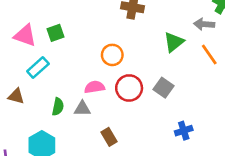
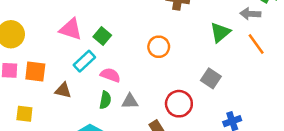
green square: (55, 33) -> (102, 36), moved, turned -30
pink semicircle: (95, 87) -> (110, 75), moved, turned 30
red circle: (129, 88) -> (179, 104), moved

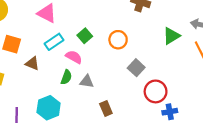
green square: (102, 36) -> (85, 36), moved
gray square: (211, 78) -> (136, 68), moved
red circle: (179, 104) -> (156, 91), moved

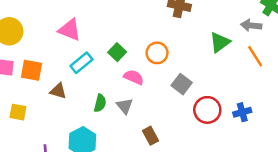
pink semicircle: (74, 57) -> (134, 77), moved
gray triangle: (87, 81) -> (125, 106), turned 48
blue cross: (170, 112) -> (242, 112), moved

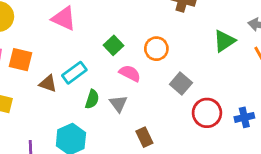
cyan rectangle: (81, 63) -> (74, 73), moved

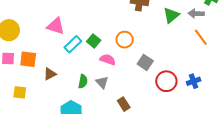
green triangle: (224, 41) -> (171, 15), moved
cyan rectangle: (74, 73) -> (73, 44), moved
brown triangle: (48, 84) -> (50, 74), turned -40

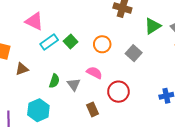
pink semicircle: (108, 60) -> (94, 73), moved
gray square: (145, 62) -> (134, 53), moved
red circle: (166, 81) -> (118, 92), moved

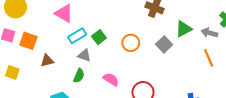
gray square: (134, 53) -> (164, 44), moved
pink semicircle: (94, 73) -> (111, 79), moved
gray triangle: (74, 84) -> (84, 55), moved, turned -40

